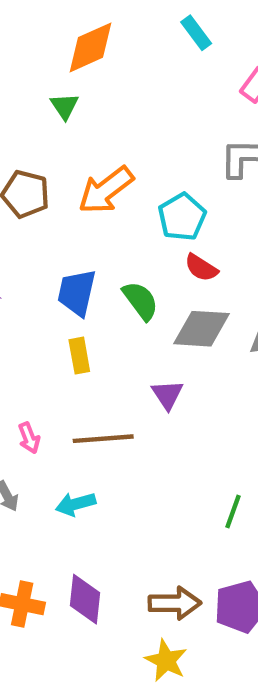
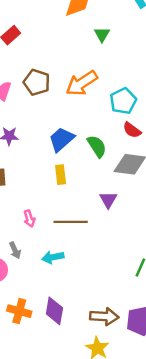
green triangle: (65, 106) -> (102, 34), moved
blue trapezoid: (77, 293) -> (61, 139), turned 32

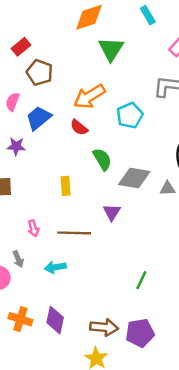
green triangle: (102, 34) -> (111, 49), size x1.6
brown pentagon: (37, 82) -> (40, 72), moved
red semicircle: (132, 130) -> (79, 127), moved
blue trapezoid: (61, 139) -> (38, 118), moved

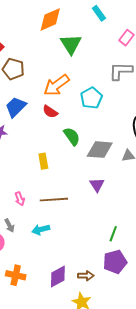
purple triangle: (112, 212) -> (97, 185), moved
purple diamond: (55, 320) -> (58, 277), moved, turned 55
brown arrow: (104, 327) -> (86, 276), size x0.7
purple pentagon: (140, 333) -> (115, 262), moved

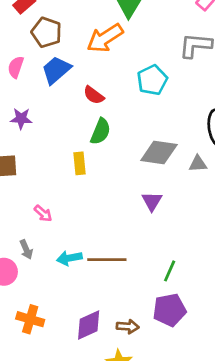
orange arrow: (56, 85) -> (105, 38), moved
blue trapezoid: (16, 107) -> (56, 70), moved
green semicircle: (72, 136) -> (100, 131), moved, turned 54
pink arrow: (20, 199) -> (43, 213), turned -32
brown line: (54, 200) -> (107, 260), moved

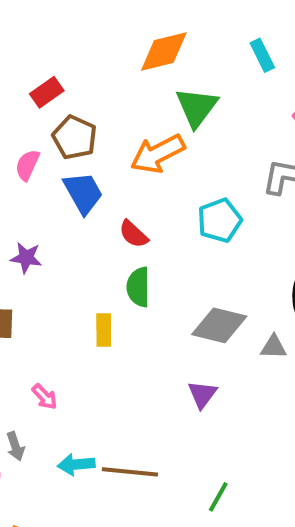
pink semicircle: (16, 67) -> (27, 165), moved
blue trapezoid: (56, 70) -> (83, 193), turned 96
green semicircle: (100, 131) -> (138, 287), turned 152

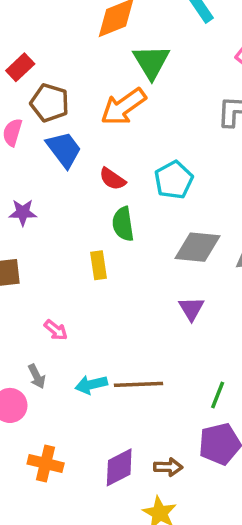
cyan pentagon: (220, 221) -> (174, 180), moved

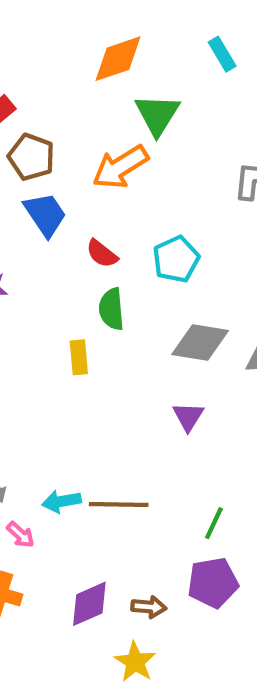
pink arrow: (56, 330) -> (21, 535), moved

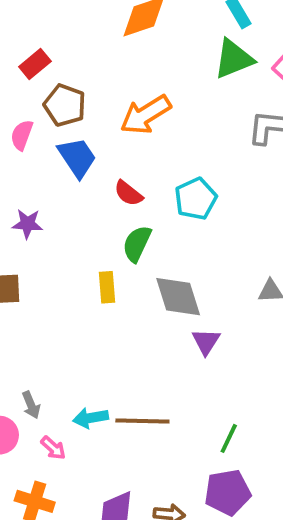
green triangle: (157, 115) -> (234, 59), moved, turned 36
green semicircle: (111, 309) -> (137, 244), turned 30
gray diamond: (200, 342) -> (178, 297), moved, turned 63

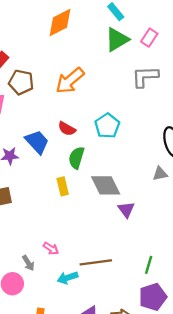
blue trapezoid: (77, 157) -> (37, 142), moved
cyan arrow: (91, 418) -> (68, 278), moved
pink arrow: (53, 448) -> (51, 248), moved

